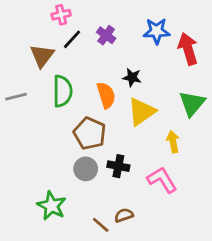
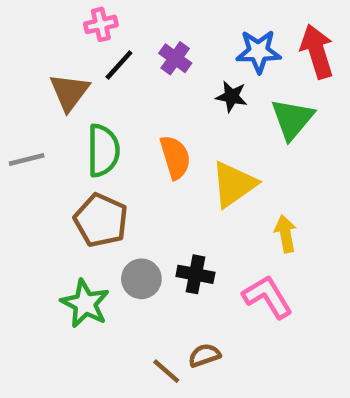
red arrow: (188, 49) -> (317, 51), moved
black star: (132, 77) -> (231, 96), moved
green triangle: (192, 103) -> (292, 119), moved
brown pentagon: (90, 133) -> (101, 220), moved
green star: (52, 206) -> (85, 304), moved

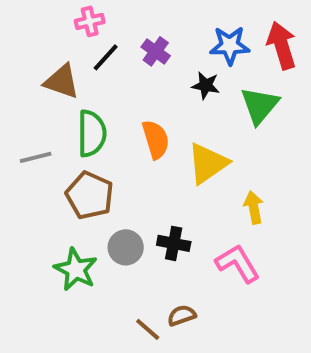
brown triangle: (69, 92) -> (62, 81), turned -48
gray line: (27, 160) -> (36, 157), moved

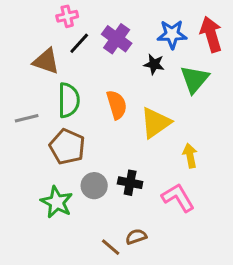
purple cross: (156, 51) -> (117, 39), size x1.4

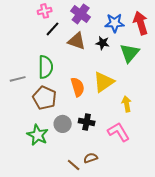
purple cross: (117, 39) -> (81, 14), moved
brown triangle: (46, 61) -> (77, 41), moved
orange semicircle: (117, 105) -> (78, 87), moved

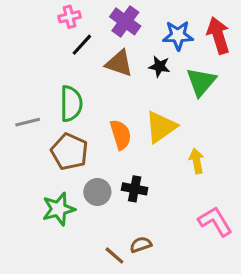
pink L-shape: (119, 132) -> (215, 221), moved
green star: (38, 135) -> (59, 209), turned 30

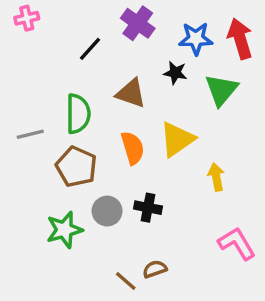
pink cross: (69, 17) -> (27, 18), moved
brown triangle: (119, 63) -> (131, 93), moved

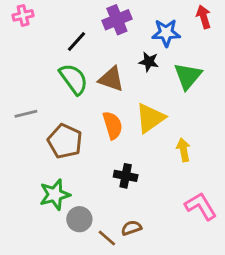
purple cross: (138, 23) -> (117, 20), turned 32
red arrow: (240, 39) -> (204, 17), moved, size x0.7
green semicircle: (78, 114) -> (74, 79), moved, turned -36
gray circle: (107, 211) -> (79, 219), moved

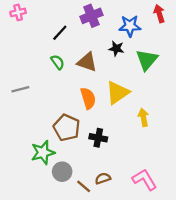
green semicircle: (74, 79) -> (58, 62), size x0.6
brown pentagon: (65, 141) -> (67, 128), moved
pink L-shape: (201, 206) -> (145, 180), moved

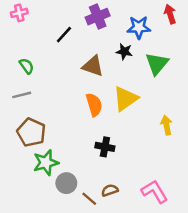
green semicircle: (58, 62) -> (26, 66), moved
yellow arrow: (143, 117) -> (167, 125), moved
brown pentagon: (67, 128) -> (31, 132), moved

